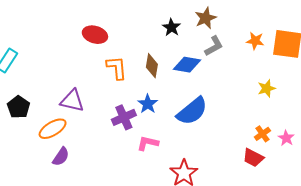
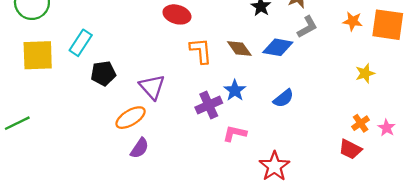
brown diamond: (152, 66) -> (239, 48), turned -45
purple triangle: (72, 101) -> (152, 87), turned 35
black pentagon: (18, 107) -> (103, 73), moved, turned 30
blue semicircle: (192, 111) -> (283, 98), size x0.6

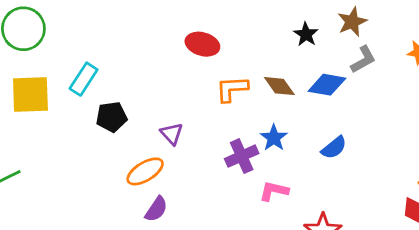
orange L-shape: (201, 51) -> (232, 89), turned -88
purple triangle: (152, 87) -> (172, 134), size x0.7

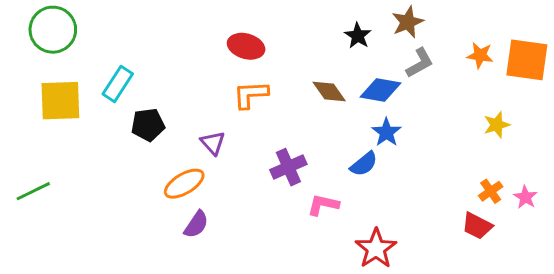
orange L-shape: (232, 89) -> (251, 95), moved
blue star: (274, 138) -> (386, 132), moved
blue semicircle: (334, 148) -> (364, 164), moved

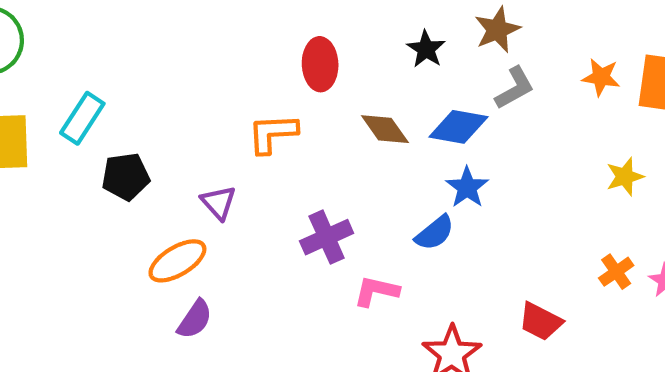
red ellipse: (246, 46) -> (320, 64), moved, turned 72
red trapezoid: (477, 226) -> (541, 321), moved

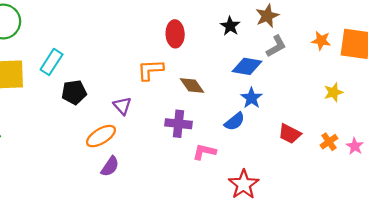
brown diamond: (385, 129) -> (192, 86), moved
purple cross: (327, 237) -> (178, 124), turned 30
red trapezoid: (541, 321) -> (290, 134), moved

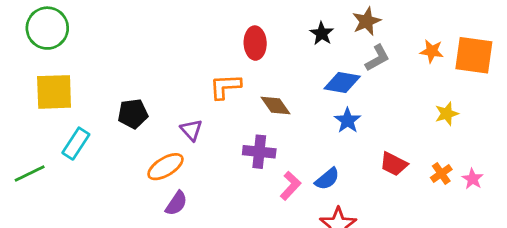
cyan rectangle: (52, 62) -> (76, 144), moved
blue semicircle: (235, 121) -> (327, 179), moved
pink L-shape: (204, 152) -> (290, 186), turned 120

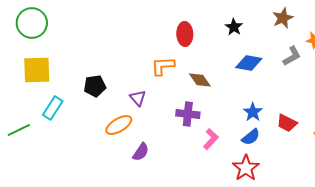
brown star: (367, 21) -> (283, 18), moved
gray L-shape: (377, 58) -> (292, 56), moved
blue star: (348, 120) -> (253, 112), moved
blue semicircle: (327, 179) -> (251, 137), moved
purple semicircle: (176, 203) -> (141, 152), moved

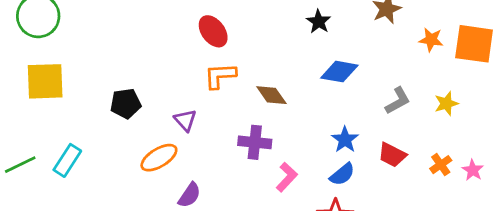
red ellipse: (185, 34) -> (213, 31), moved, turned -35
gray L-shape: (292, 56) -> (398, 101), moved
cyan rectangle: (53, 108) -> (67, 160), moved

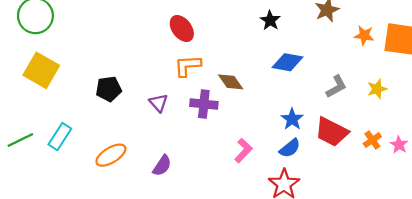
yellow square: (45, 81) -> (41, 70), turned 32
purple cross: (255, 142) -> (204, 104), moved
red trapezoid: (392, 155) -> (332, 132), size x1.4
orange ellipse: (159, 158) -> (111, 155), moved

